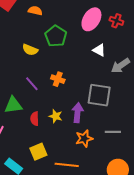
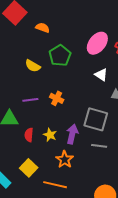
purple line: (32, 84) -> (30, 100), turned -63
gray line: (113, 132) -> (99, 146), moved
orange star: (84, 139) -> (65, 159), moved, turned -30
yellow square: (38, 152) -> (29, 168), turned -30

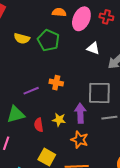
orange semicircle: (43, 28) -> (59, 12), moved
yellow semicircle: (33, 66) -> (22, 39), moved

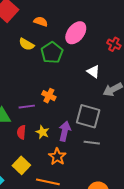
orange semicircle: (59, 12) -> (41, 21), moved
pink ellipse: (81, 19) -> (76, 33), moved
purple line: (31, 91) -> (27, 107), moved

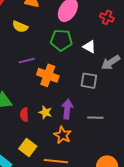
green pentagon: (52, 53) -> (61, 40), moved, turned -30
orange cross: (49, 96) -> (48, 75), size x1.5
purple line: (27, 107) -> (27, 61), moved
gray square: (88, 116) -> (89, 81), moved, size x0.7

